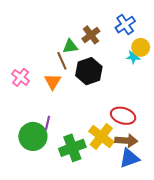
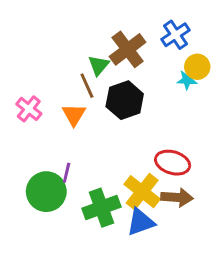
brown cross: (91, 35) -> (128, 49), size x1.4
green triangle: (70, 46) -> (99, 65), turned -42
blue triangle: (129, 158) -> (141, 222), moved

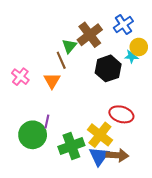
black hexagon: (125, 100) -> (108, 68), moved
brown arrow: (177, 197) -> (117, 155), moved
blue triangle: (141, 222) -> (99, 156), turned -35

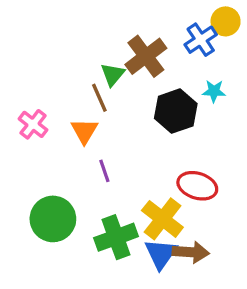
yellow circle: (139, 47) -> (226, 21), moved
purple line: (47, 122) -> (104, 171), moved, turned -32

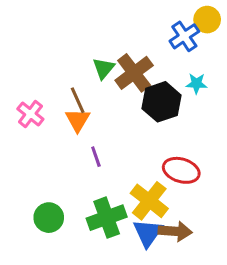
brown cross: (146, 56) -> (134, 73), moved
brown line: (99, 98) -> (78, 100), moved
green circle: (53, 219) -> (49, 218), moved, size x0.7

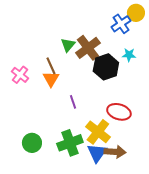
purple line: (96, 157) -> (73, 102), moved

